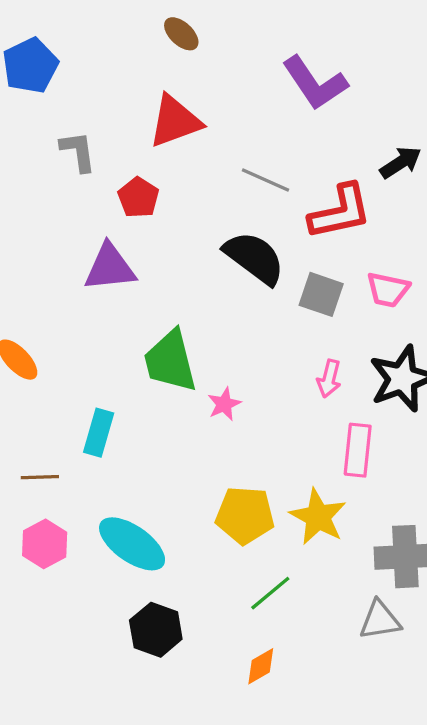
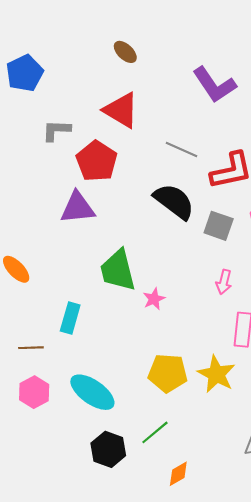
red triangle: (175, 121) -> (121, 110), turned 51
gray L-shape: (78, 151) -> (56, 130), turned -80
red pentagon: (138, 197) -> (97, 161), size x1.5
green line: (270, 593) -> (155, 432), moved

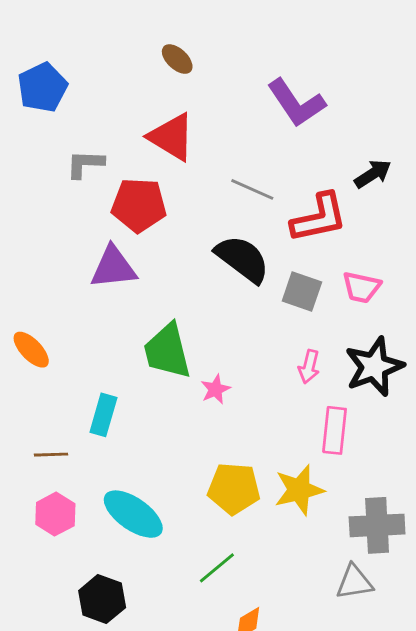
red pentagon: (97, 161) -> (139, 205), turned -30
yellow star: (216, 374) -> (299, 490), turned 30
black hexagon: (108, 449) -> (102, 599), moved

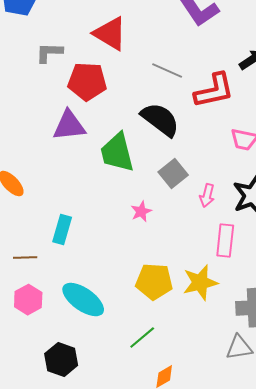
gray square: (302, 292) -> (173, 174), moved, turned 32
green trapezoid: (167, 351) -> (117, 153), moved

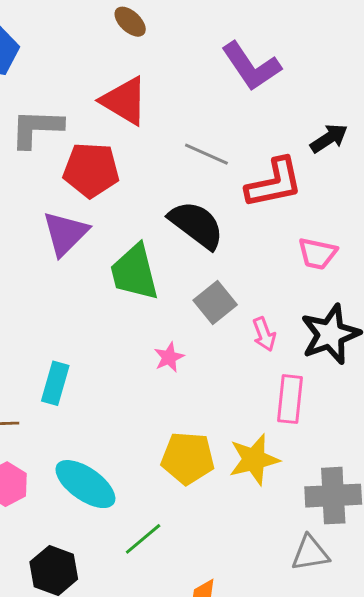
gray L-shape: (49, 53) -> (36, 128), size x1.4
purple triangle: (69, 126) -> (65, 233), turned -39
pink arrow: (207, 196) -> (264, 334), turned -35
green line: (142, 338) -> (143, 539), moved

